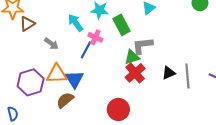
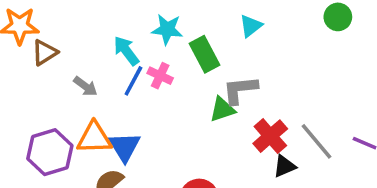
blue line: (86, 50) -> (133, 81), moved
red cross: (135, 73) -> (270, 136), moved
black triangle: (169, 73) -> (285, 166), moved
gray line: (187, 76) -> (317, 141), turned -35

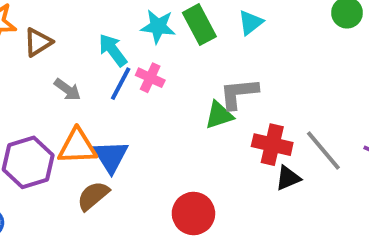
brown triangle: (45, 52) -> (38, 42), moved
green rectangle: (205, 54) -> (199, 25), moved
red cross: (270, 136) -> (272, 145), turned -36

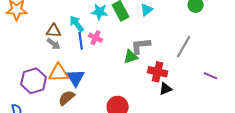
brown triangle: (38, 42) -> (54, 31), moved, turned 35
blue line: (121, 84) -> (81, 41), turned -36
gray line: (323, 151) -> (184, 47), moved, turned 70

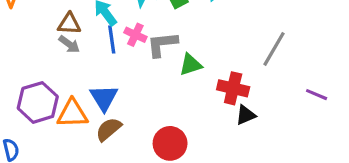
gray L-shape: (141, 46) -> (162, 44), moved
orange triangle: (59, 73) -> (72, 113), moved
brown semicircle: (67, 98) -> (109, 129), moved

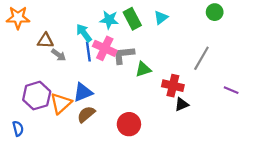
brown triangle: (69, 24) -> (45, 41), moved
pink cross: (135, 35) -> (105, 48), size x1.5
blue triangle: (104, 98) -> (83, 92), turned 40
orange triangle: (72, 113) -> (61, 103), turned -40

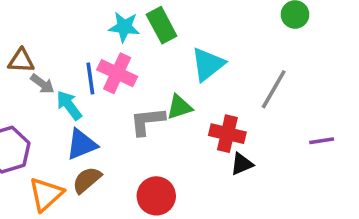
cyan triangle: (161, 18) -> (208, 64), moved, size x1.5
cyan arrow: (84, 33) -> (69, 105), moved
gray L-shape: (123, 55) -> (147, 121), moved
purple line: (231, 90) -> (322, 141), turned -32
orange triangle: (61, 103) -> (46, 194), moved

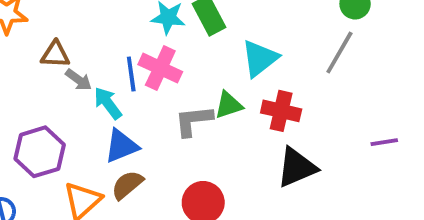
gray line: (274, 89) -> (339, 53), moved
red cross: (227, 134) -> (281, 111), moved
black triangle: (242, 164) -> (297, 167), size x1.6

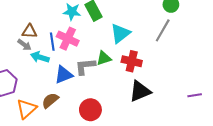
brown triangle: (55, 54) -> (30, 31), moved
cyan arrow: (108, 103) -> (40, 57), turned -36
purple line: (384, 142) -> (195, 95), moved
blue triangle: (121, 146) -> (64, 75), moved

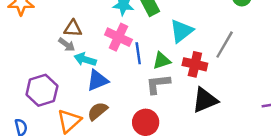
gray line: (163, 30) -> (225, 45), moved
blue line: (52, 42) -> (138, 53), moved
gray L-shape: (85, 66) -> (158, 84), moved
blue triangle: (64, 75) -> (97, 80), moved

